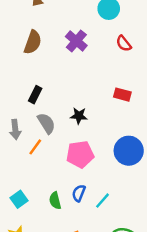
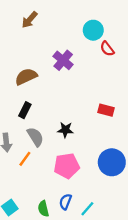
brown semicircle: (33, 42) -> (26, 77), moved, turned -135
red semicircle: (124, 43) -> (107, 49), moved

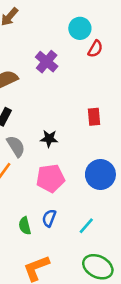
red semicircle: (107, 49) -> (95, 49), turned -112
red rectangle: (106, 110) -> (94, 117), turned 70
cyan line: (87, 209) -> (86, 226), moved

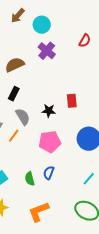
cyan circle: (80, 28) -> (42, 25), moved
red rectangle: (94, 117) -> (72, 101), moved
cyan line: (86, 226) -> (89, 179), moved

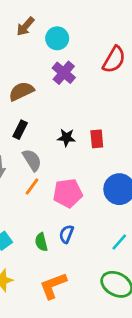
red semicircle: (85, 41) -> (114, 60), size x1.5
black star: (49, 111) -> (66, 138), moved
orange line: (14, 136) -> (32, 186), moved

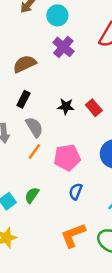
red rectangle: (97, 139) -> (94, 108), turned -35
blue semicircle: (66, 234) -> (76, 191), moved
green semicircle: (41, 242) -> (32, 195), moved, turned 49
orange L-shape: (53, 286) -> (73, 235), moved

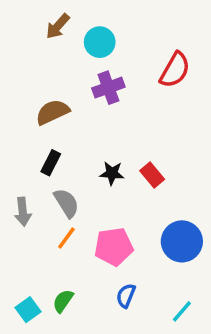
purple cross: (63, 47) -> (108, 88), turned 30

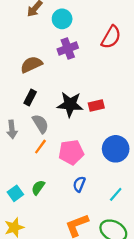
black star: (112, 173) -> (70, 104), size x1.6
red rectangle: (152, 175) -> (96, 106), turned -63

